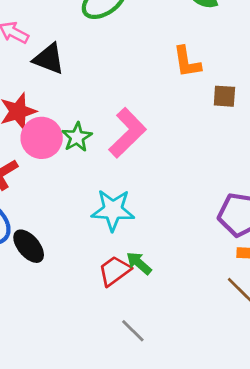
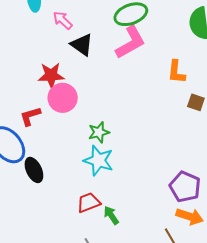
pink L-shape: (127, 133) -> (131, 42), moved
green star: (77, 137) -> (99, 132), moved
green arrow: (139, 263) -> (111, 215), moved

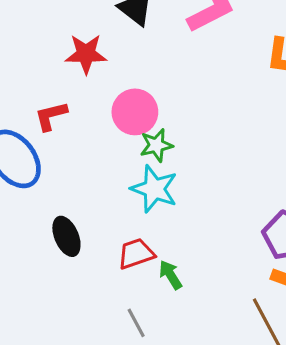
pink circle: (63, 98) -> (135, 112), moved
black ellipse: (34, 170) -> (66, 236), moved

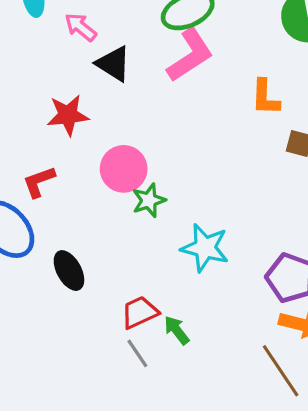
cyan star: (154, 189) -> (205, 248), moved
black ellipse: (66, 236) -> (69, 271), moved
gray line: (136, 323) -> (137, 353), moved

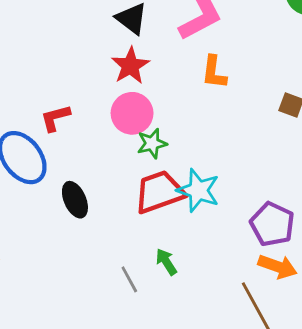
orange L-shape: (265, 97) -> (214, 72), moved
red star: (68, 115) -> (130, 66), moved, turned -30
red trapezoid: (140, 312) -> (159, 192), moved, size x1.5

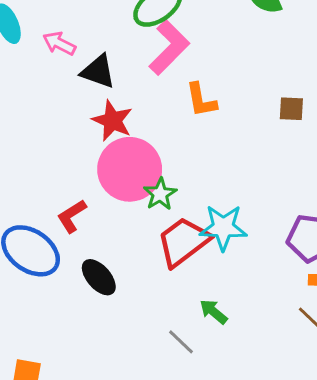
pink circle: (132, 113) -> (130, 169), size x1.4
red L-shape: (55, 118) -> (72, 216), moved

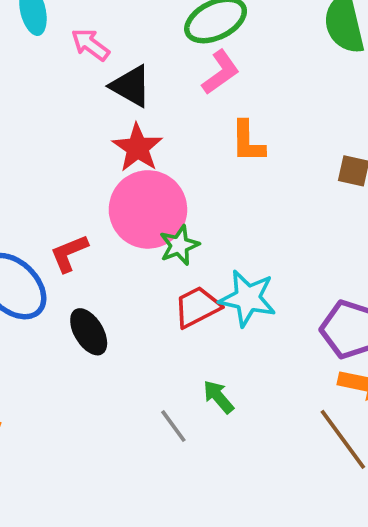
pink L-shape: (169, 47) -> (221, 72), size x0.7
red trapezoid: (183, 242) -> (197, 307), size x0.7

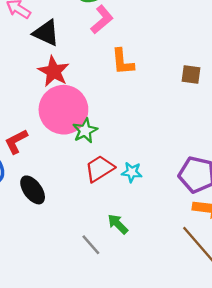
cyan star: (248, 298) -> (132, 172), moved, size x0.6

